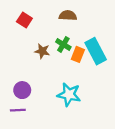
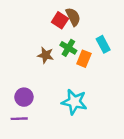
brown semicircle: (68, 16) -> (73, 17), turned 60
red square: (24, 20) -> (60, 20), moved
cyan rectangle: (96, 51) -> (103, 44), moved, size x0.6

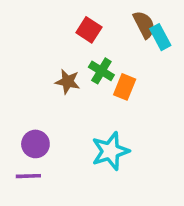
brown semicircle: (73, 17) -> (144, 25), moved
cyan rectangle: (103, 44) -> (160, 37), moved
cyan star: (74, 102) -> (110, 151), turned -30

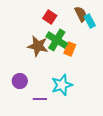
green cross: (101, 71) -> (57, 40), size x1.5
brown star: (68, 82) -> (38, 46), size x1.5
purple line: (28, 176) -> (40, 99), moved

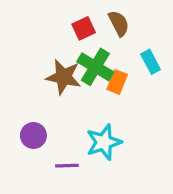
brown semicircle: (81, 14) -> (119, 23), moved
red square: (50, 17) -> (84, 28), turned 32
cyan rectangle: (90, 21) -> (151, 62), moved

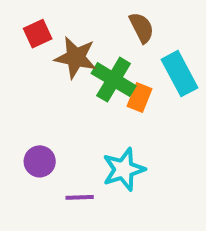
red square: (84, 28) -> (38, 34), moved
cyan rectangle: (151, 62) -> (179, 74), size x1.5
brown star: (64, 77) -> (76, 58), moved

